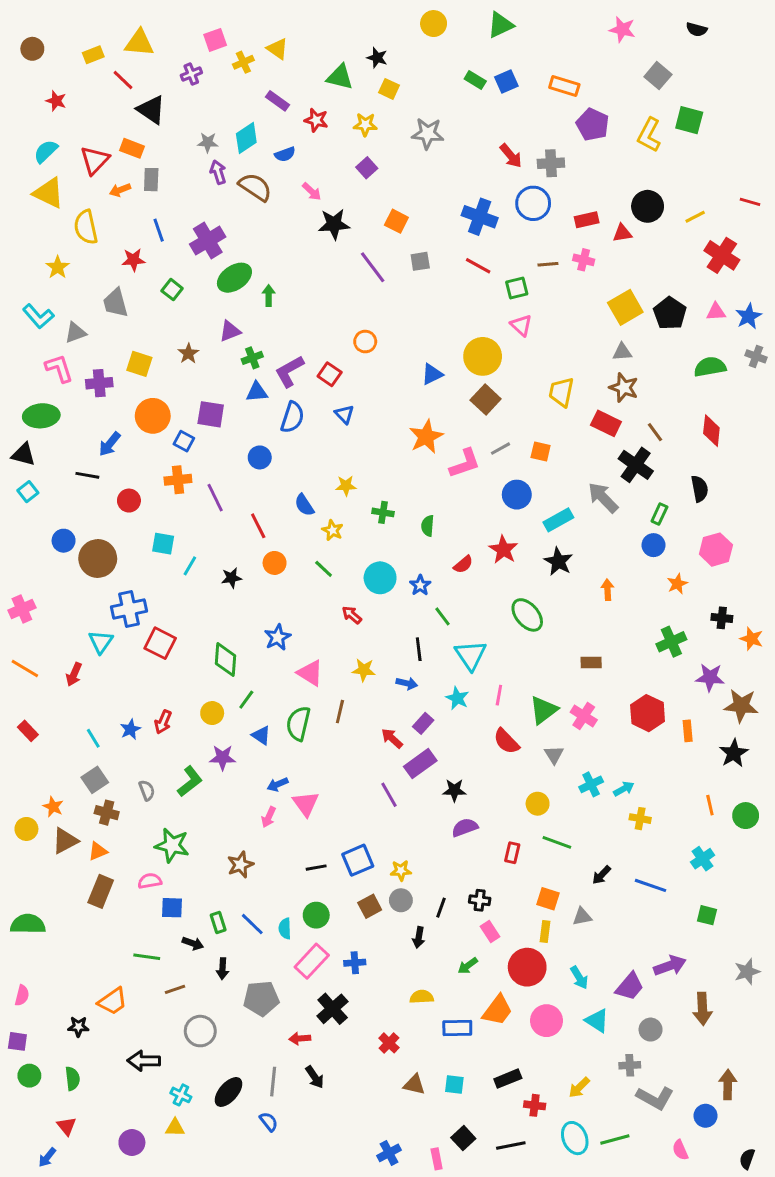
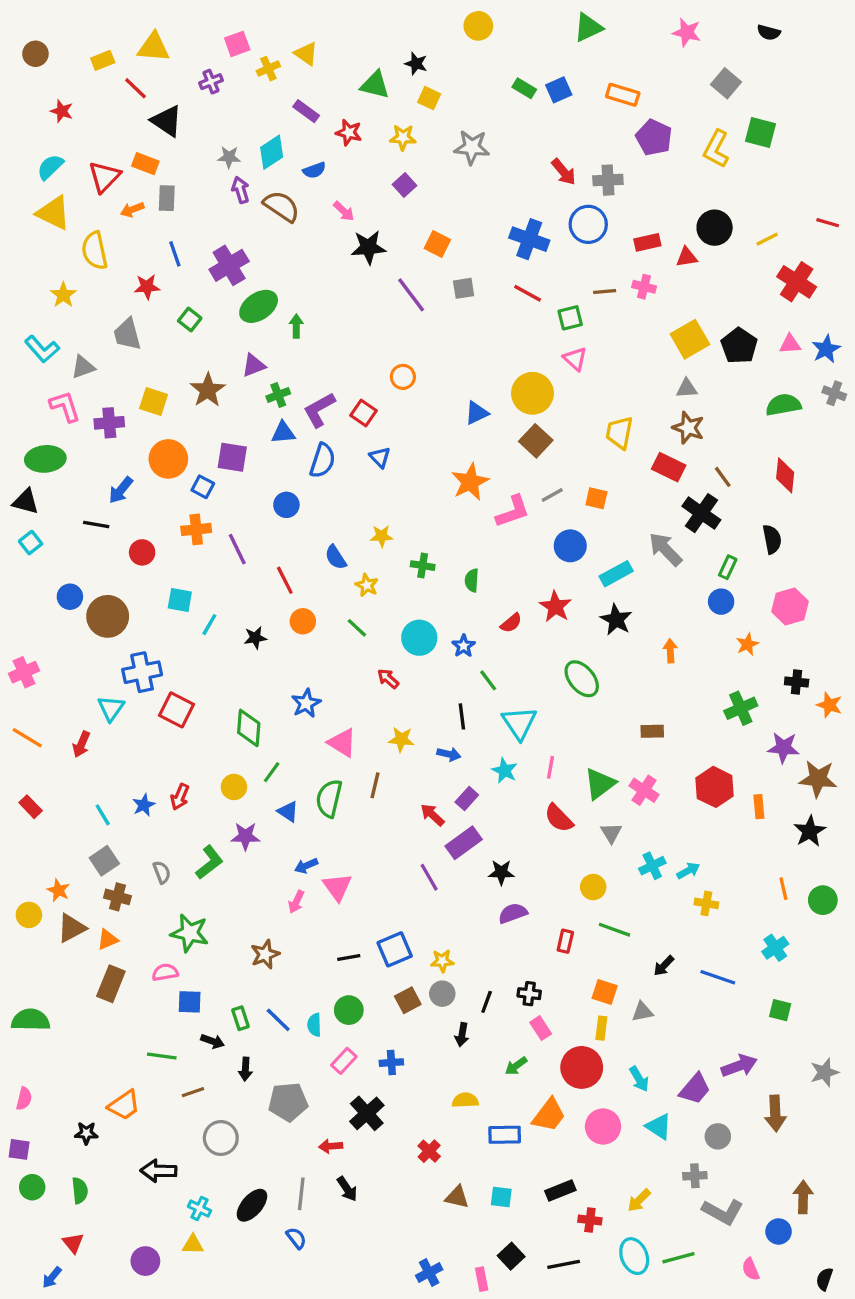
green triangle: (500, 25) -> (588, 28), moved
brown star: (188, 353) -> (208, 390), size x1.5
pink rectangle: (312, 961) -> (344, 1061), size x0.7

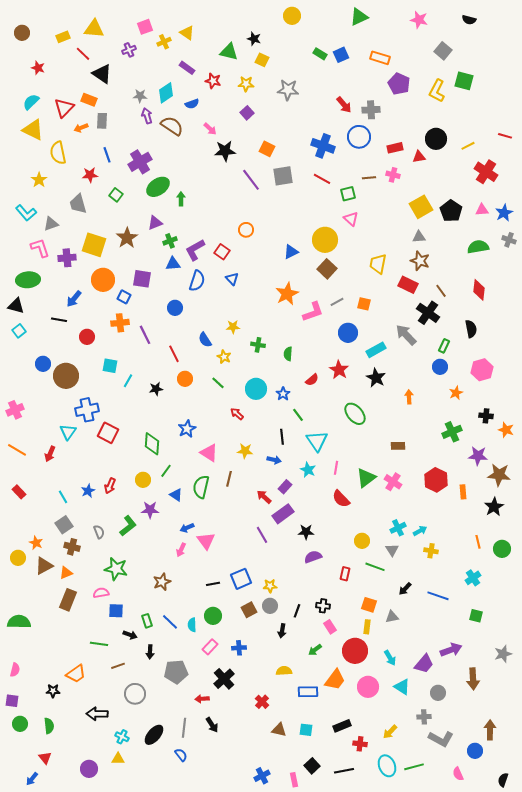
gray square: (464, 288) -> (283, 176), size x1.5
yellow square: (154, 402) -> (94, 245), size x1.4
gray triangle: (611, 833) -> (392, 550), moved

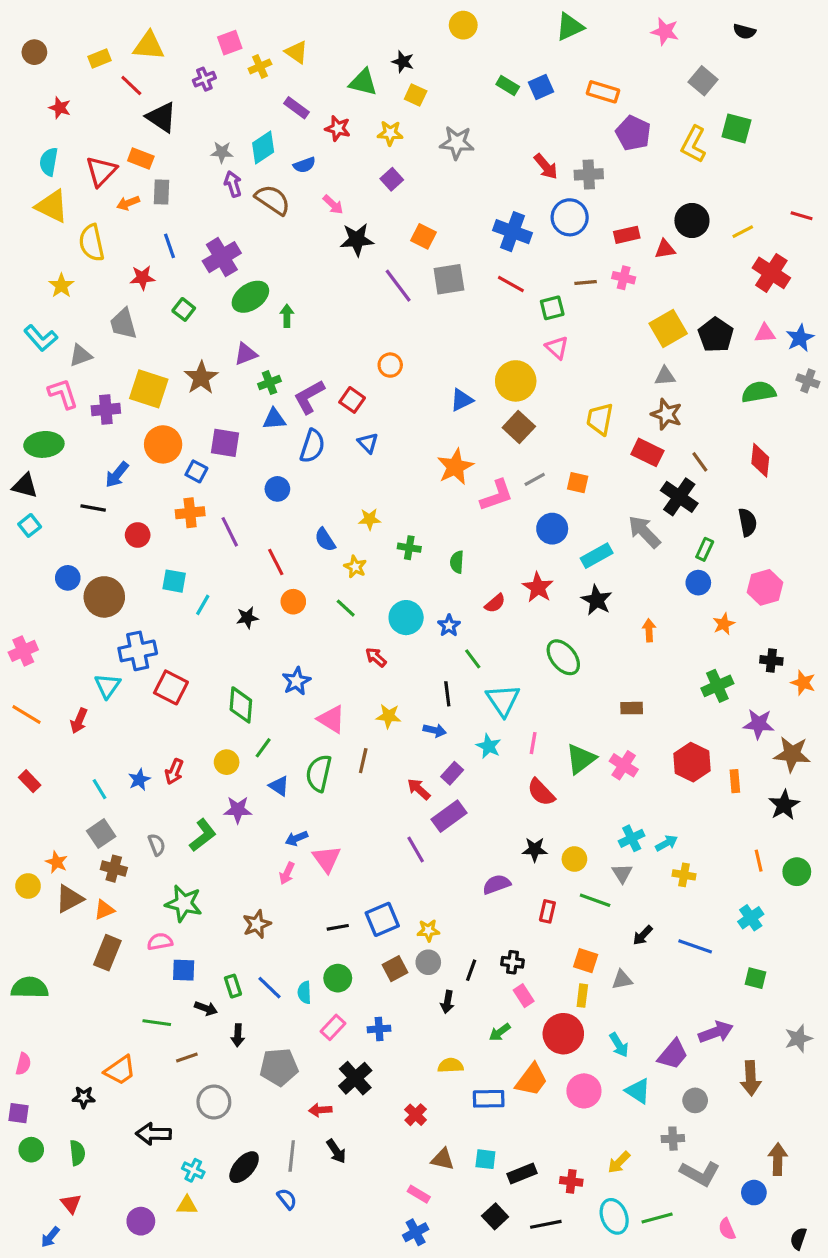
cyan semicircle: (31, 102) -> (49, 162), turned -36
black star: (306, 532) -> (535, 849), moved
black rectangle: (342, 726) -> (522, 1173), moved
pink rectangle: (294, 780) -> (419, 1194), moved, turned -48

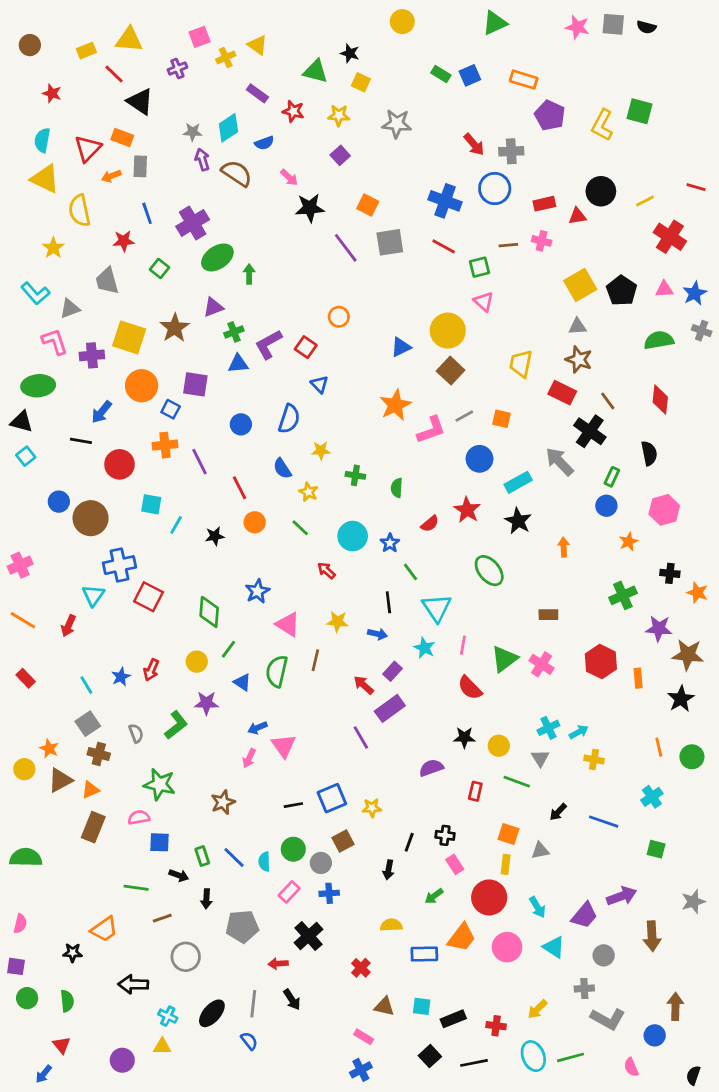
gray square: (703, 81) -> (613, 24), moved, turned -35
blue semicircle: (312, 446) -> (289, 419), moved
red circle: (138, 535) -> (120, 464), size x1.4
gray circle: (428, 962) -> (321, 863), moved

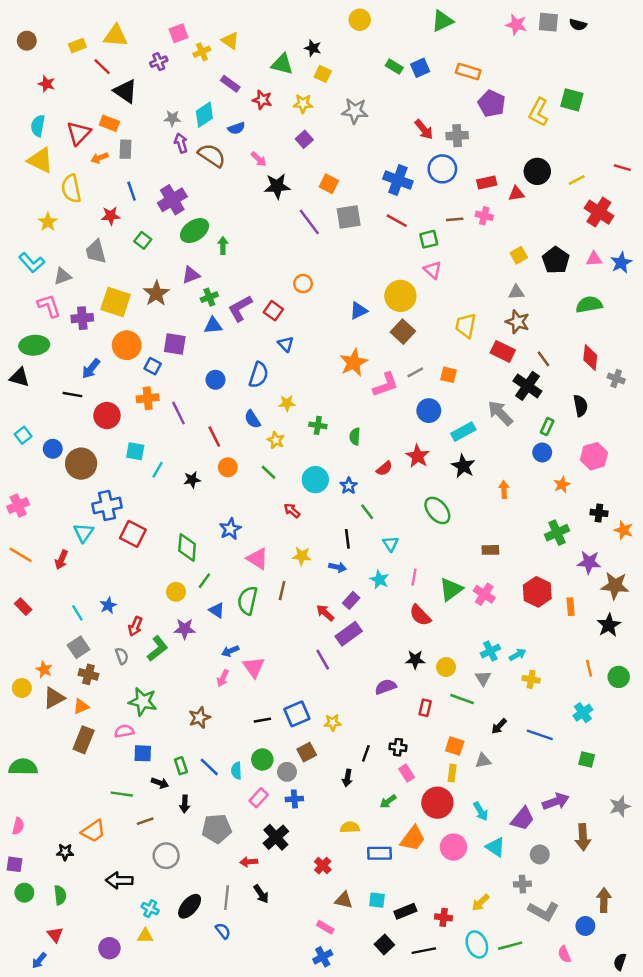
yellow square: (580, 285) -> (519, 255), size x0.6
gray cross: (702, 331) -> (616, 379), moved
cyan square: (26, 456) -> (23, 435), moved
cyan triangle: (437, 608) -> (391, 544), size x0.6
red arrow: (151, 670) -> (135, 626), moved

